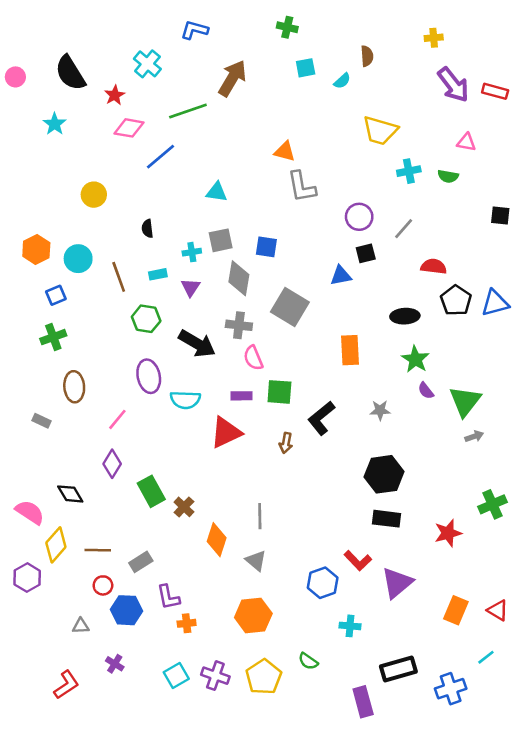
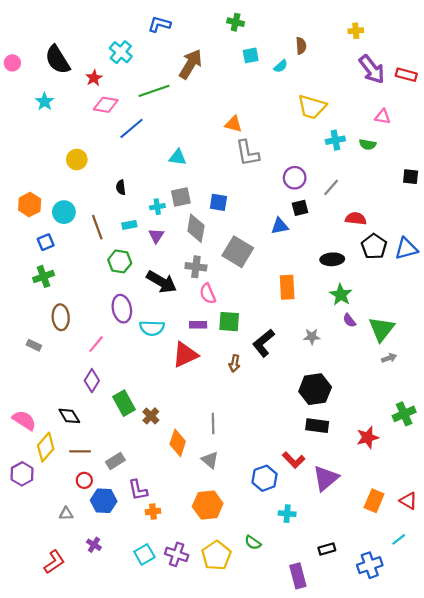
black diamond: (70, 494) -> (69, 416), moved
black rectangle: (398, 669) -> (327, 549), size x0.6

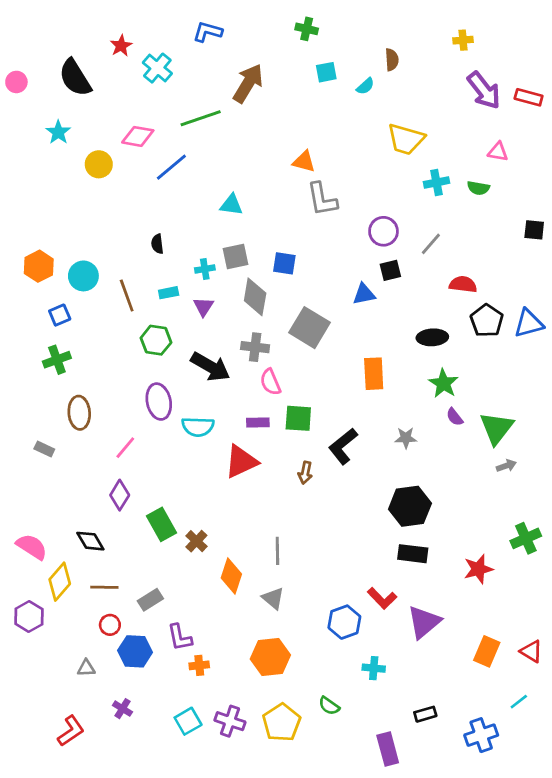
red star: (94, 78) -> (121, 46), moved
yellow circle: (77, 159) -> (99, 164), moved

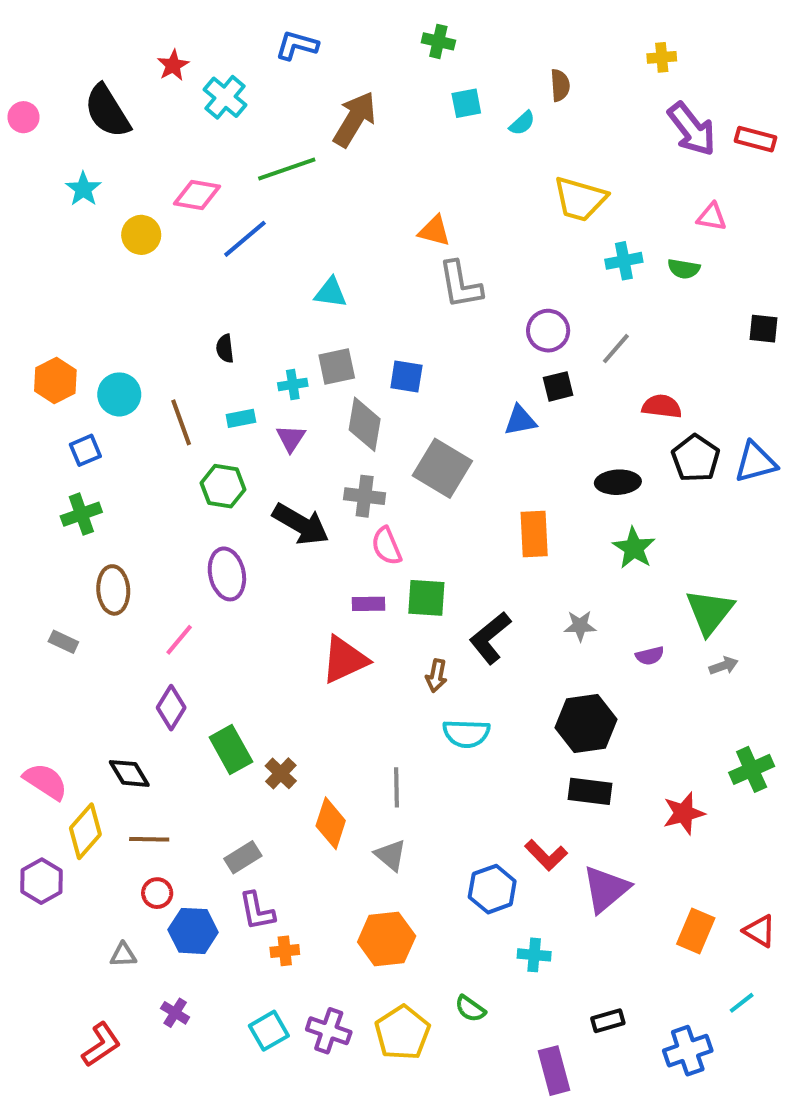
purple semicircle: (455, 417) -> (650, 656), moved, turned -66
cyan semicircle: (198, 427) -> (466, 734), moved
gray rectangle: (150, 600) -> (243, 857), moved

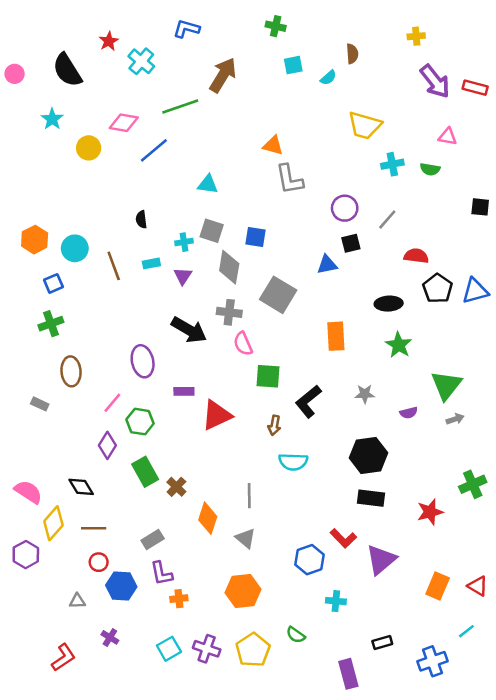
gray square: (337, 367) -> (212, 231), turned 30
green hexagon: (223, 486) -> (140, 422), moved
purple rectangle: (369, 604) -> (184, 391), moved

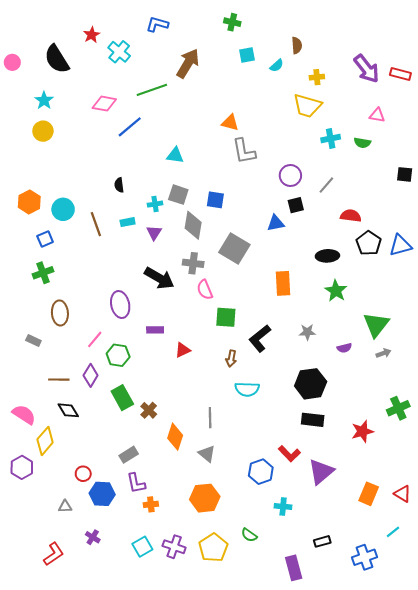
yellow cross: (416, 36) -> (317, 77), moved
yellow circle: (89, 148) -> (43, 131), moved
red triangle: (217, 415) -> (183, 350), size x0.6
brown line: (94, 528) -> (59, 380), moved

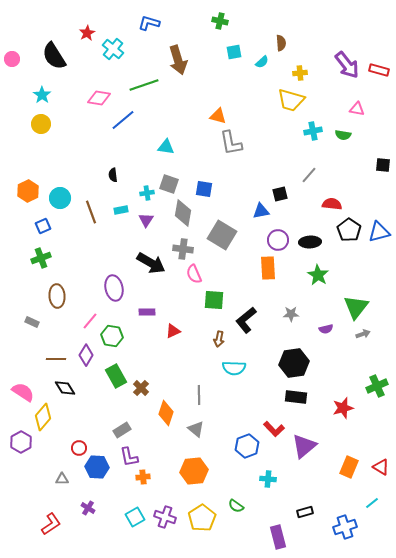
brown arrow: (188, 63) -> (178, 60), turned 132
purple circle: (290, 176) -> (278, 240), moved

